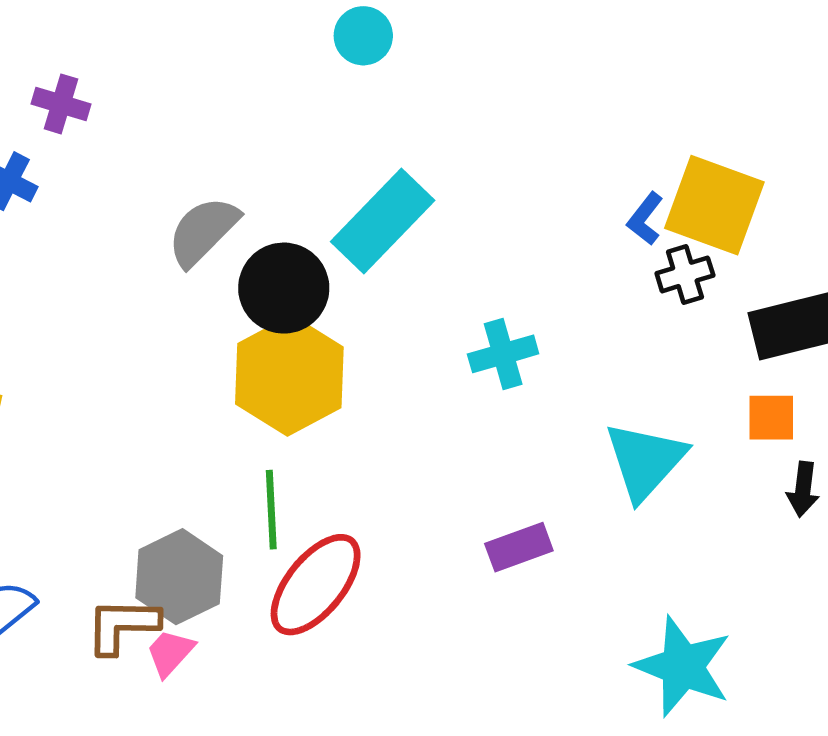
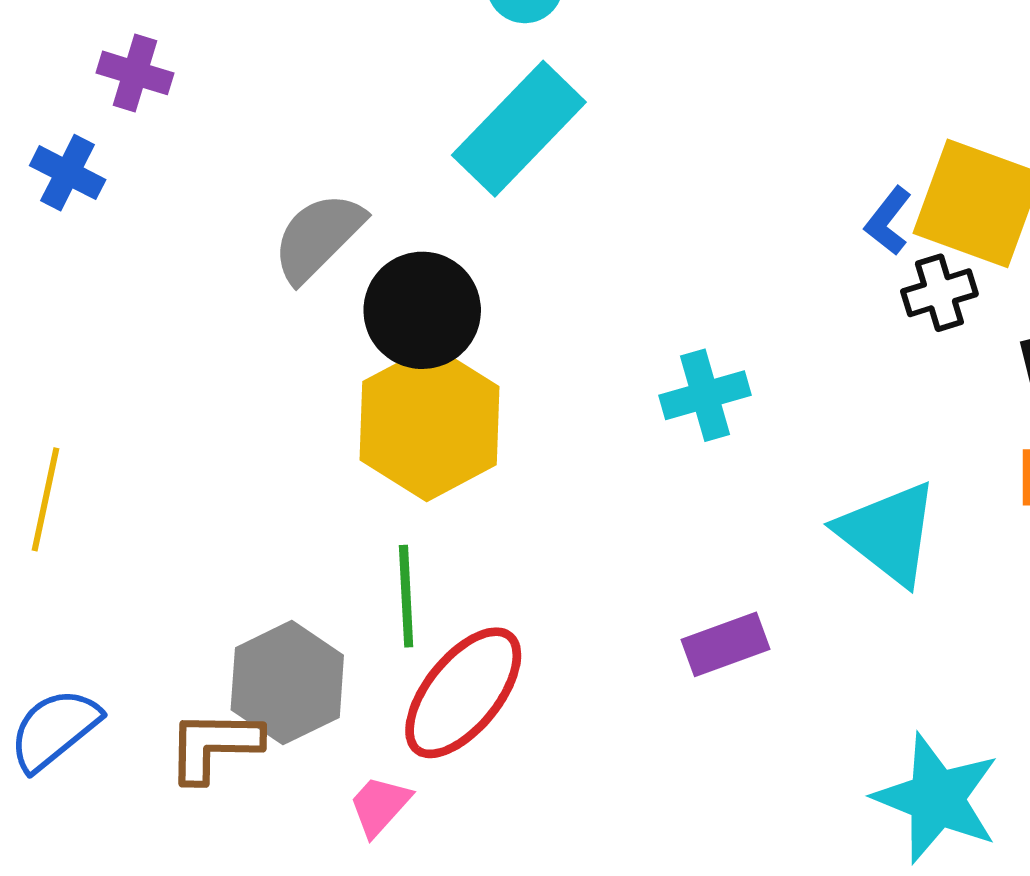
cyan rectangle: (383, 221) -> (519, 129), moved
cyan triangle: (645, 461) -> (888, 533), turned -34
pink trapezoid: (170, 653) -> (380, 806), moved

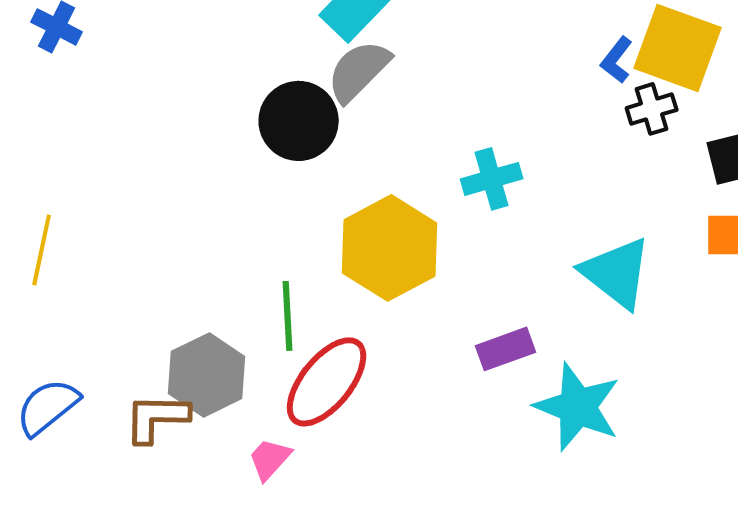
gray semicircle: (318, 237) -> (359, 71), moved
yellow hexagon: (430, 423) -> (390, 248), moved
cyan star: (937, 798) -> (578, 407), moved

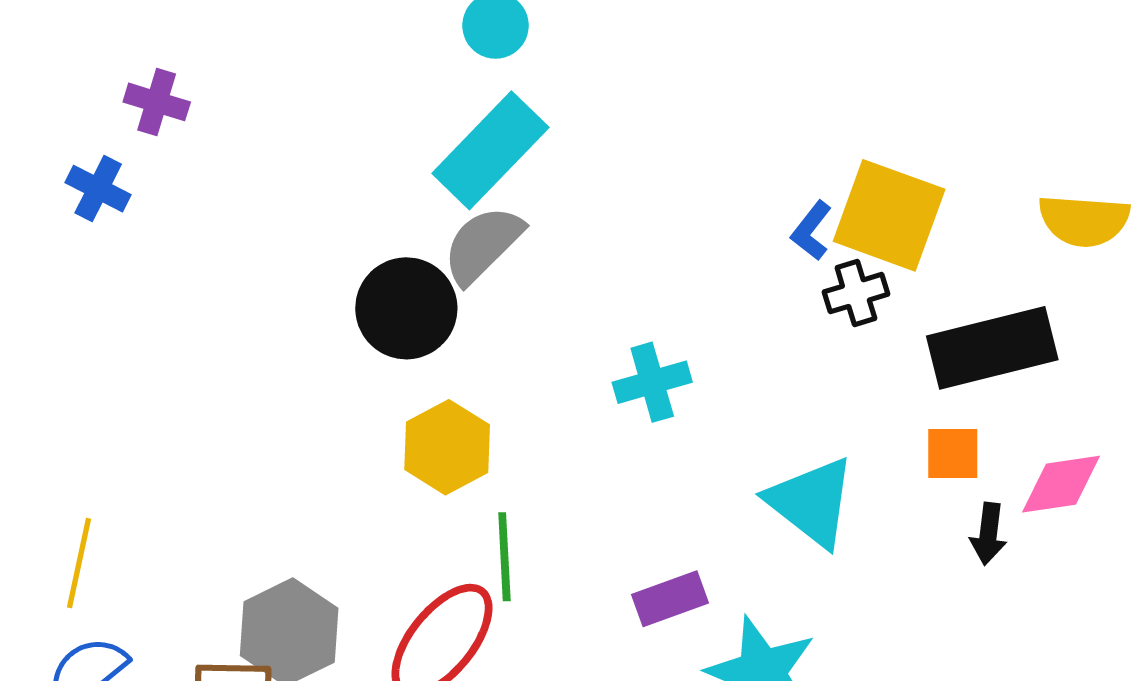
yellow hexagon: (390, 248) -> (447, 447), moved, size x0.7
yellow line: (42, 250) -> (79, 563), moved
green line: (288, 316) -> (504, 557), moved

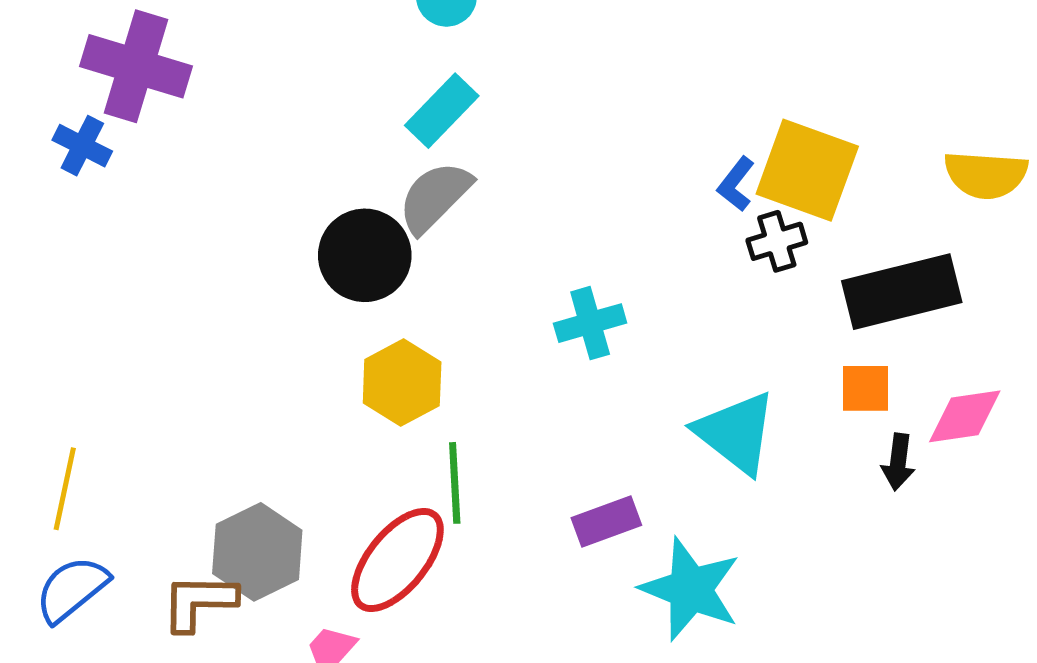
purple cross: (157, 102) -> (136, 66), size x1.8
cyan rectangle: (490, 150) -> (442, 111), size x0.7

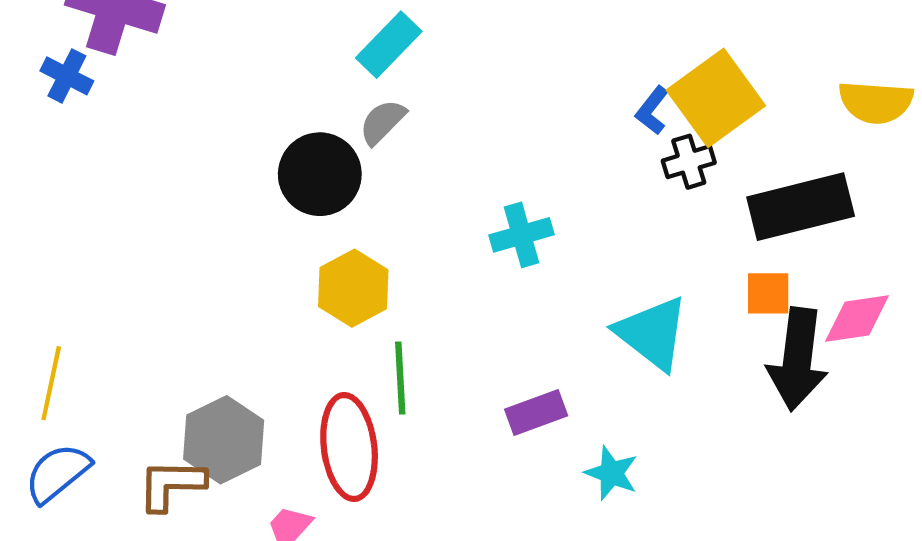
yellow square: (807, 170) -> (716, 98), turned 34
gray semicircle: (435, 197) -> (382, 122), size x0.7
black arrow: (898, 462) -> (797, 359), size x2.0
red ellipse: (397, 560) -> (349, 447), turned -46
cyan star: (690, 589) -> (611, 473), size x0.6

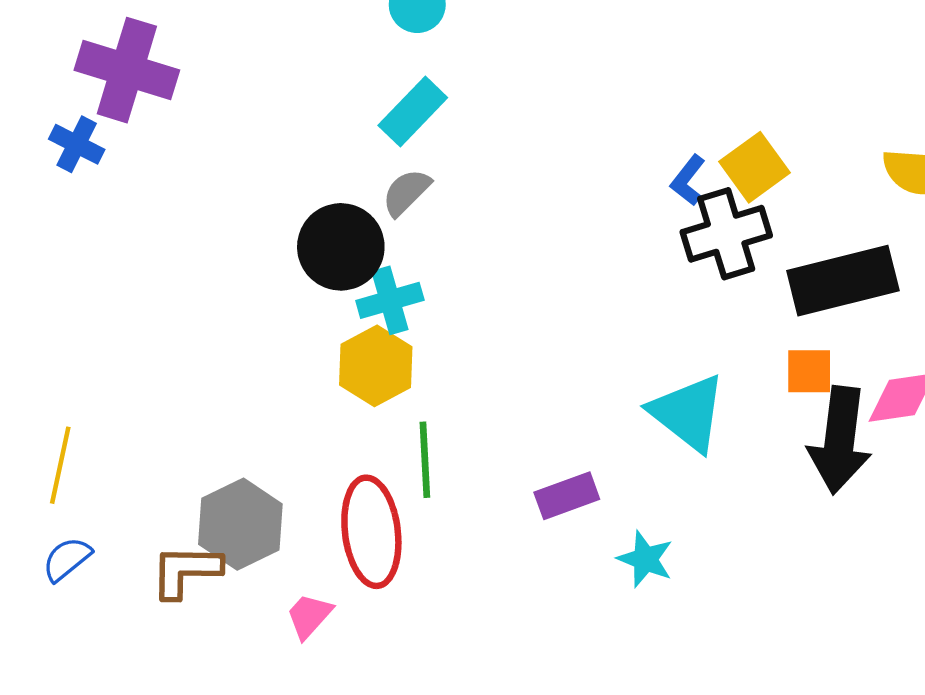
yellow square: (716, 98) -> (755, 167), size x0.7
black cross: (689, 162) -> (726, 234), size x1.6
cyan cross: (522, 235) -> (390, 300), moved
blue semicircle: (57, 473) -> (67, 559), size x0.7

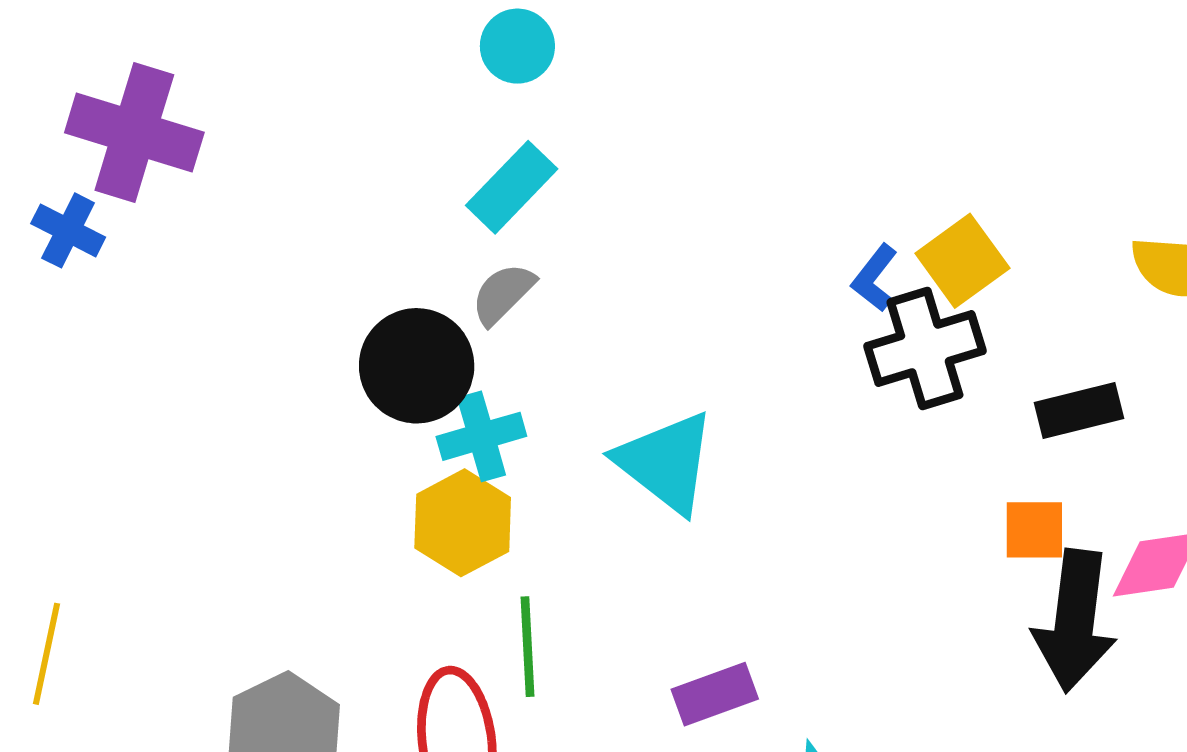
black rectangle: (843, 281) -> (1079, 410), size x0.6
cyan triangle: (688, 413) -> (666, 462), moved

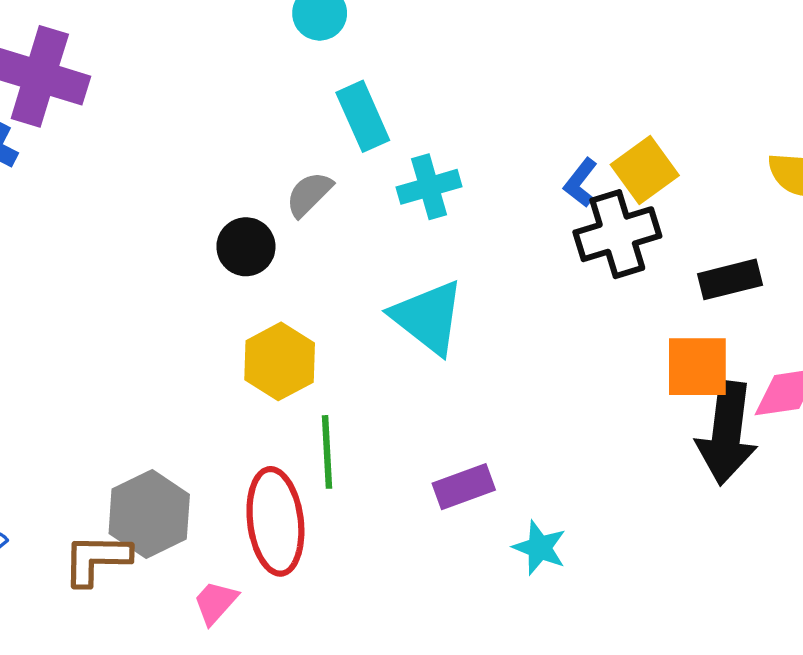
cyan rectangle: (512, 187) -> (363, 116), moved, turned -68
black circle: (417, 366) -> (246, 247), size x0.7
cyan cross: (481, 436) -> (429, 187), moved
orange square: (1034, 530) -> (697, 367), size x1.4

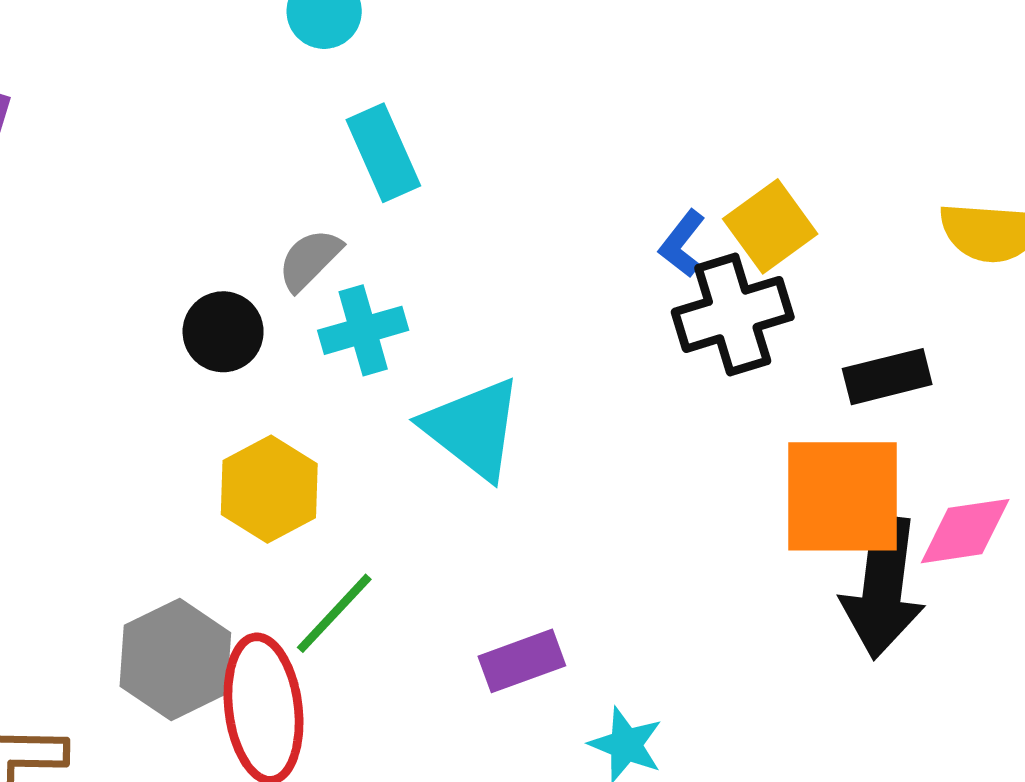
cyan cross: (429, 187) -> (363, 330), moved
orange square: (697, 367) -> (842, 496), size x1.4
green line: (327, 452) -> (334, 613), turned 46
gray hexagon: (149, 514) -> (175, 659), moved

